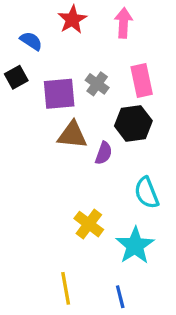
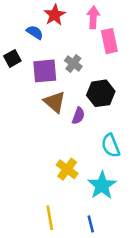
blue semicircle: (31, 41) -> (35, 32), moved
pink rectangle: (142, 81) -> (109, 41), moved
brown triangle: (72, 135) -> (55, 102), turned 35

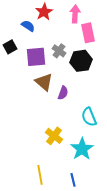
black hexagon: (101, 93) -> (81, 61), moved

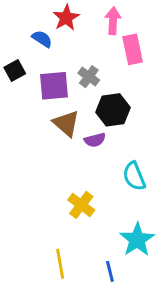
black hexagon: (81, 61) -> (113, 110), moved
purple semicircle: (63, 93) -> (95, 140), turned 56
cyan star: (82, 149) -> (137, 240), moved

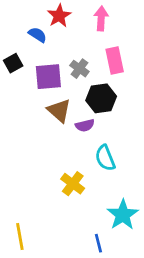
pink rectangle: (133, 49) -> (115, 60), moved
cyan semicircle: (134, 176) -> (105, 158), moved
yellow line: (60, 264) -> (20, 236), moved

